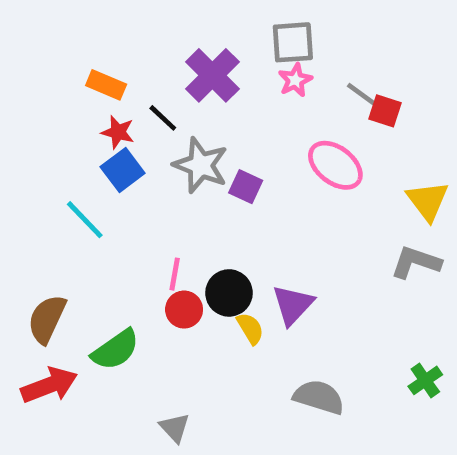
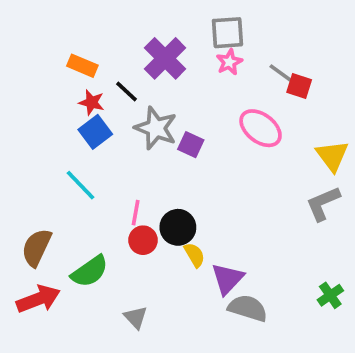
cyan line: (85, 220) -> (81, 185), moved
gray L-shape: (416, 262) -> (323, 203), turned -42
purple triangle: (293, 305) -> (227, 279), moved
gray triangle: (175, 428) -> (136, 317), moved

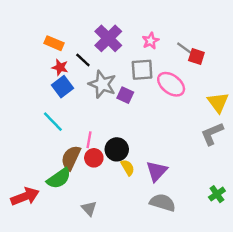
gray square: (227, 33) -> (142, 70), moved
brown semicircle: (36, 248) -> (71, 158), moved
purple triangle: (227, 279) -> (157, 171), moved

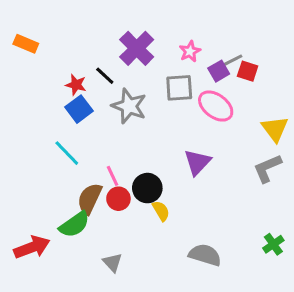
orange rectangle: (54, 43) -> (26, 44), moved
gray line: (184, 48) -> (232, 60), turned -63
purple square: (125, 95) -> (219, 71), moved, turned 35
pink line: (89, 140) -> (112, 176), turned -35
purple triangle: (157, 171) -> (197, 162), moved

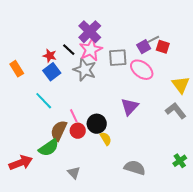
orange rectangle: (26, 44) -> (17, 69), moved, turned 35
pink star: (190, 51) -> (91, 50), moved, size x1.6
gray L-shape: (267, 168) -> (176, 111), turned 75

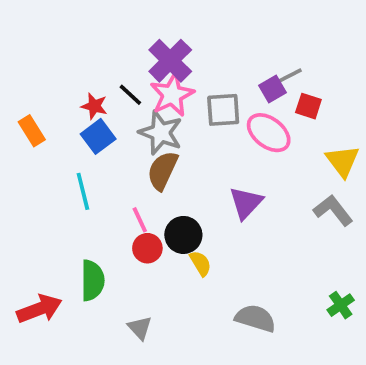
red square: (163, 47) -> (308, 106), moved
cyan line: (44, 101) -> (83, 191), turned 30
brown semicircle: (59, 131) -> (163, 171), moved
green semicircle: (49, 148) -> (92, 280), turned -55

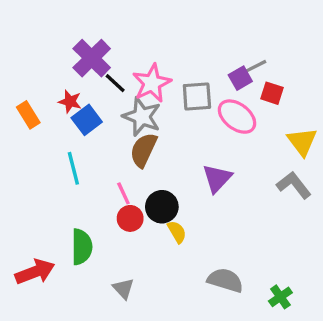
purple cross: (170, 61) -> (92, 58), moved
red star: (94, 106) -> (70, 102), moved
green cross: (341, 305) -> (280, 297), moved

